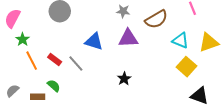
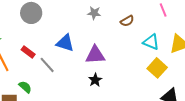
brown semicircle: (156, 19) -> (127, 21), size x0.6
purple triangle: (128, 38) -> (95, 55), moved
red rectangle: (55, 60) -> (28, 52), moved

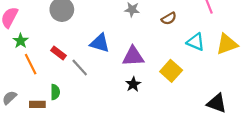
yellow square: (157, 68) -> (171, 71), moved
green semicircle: (25, 87) -> (55, 92), turned 48

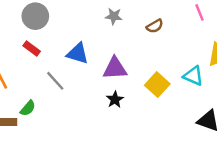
cyan triangle: (196, 42) -> (193, 76), moved
red rectangle: (58, 53) -> (32, 49), moved
green semicircle: (55, 92) -> (28, 108), turned 40

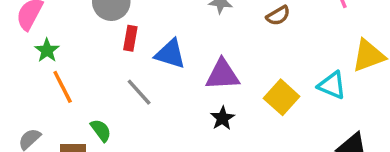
red rectangle: (32, 49) -> (130, 38), moved, turned 63
green semicircle: (28, 108) -> (101, 130), turned -77

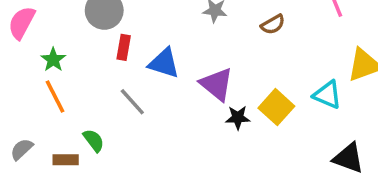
green star: (47, 50) -> (53, 60), moved
purple triangle: (222, 75) -> (217, 84), turned 42
black star: (222, 118) -> (238, 118), moved, turned 30

